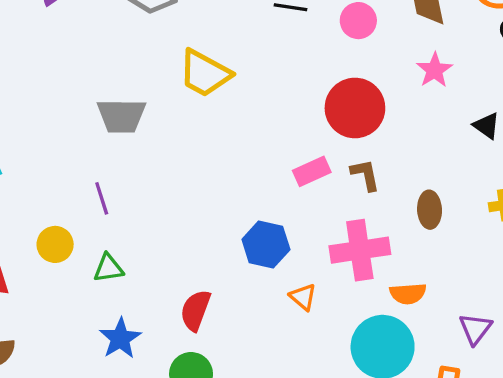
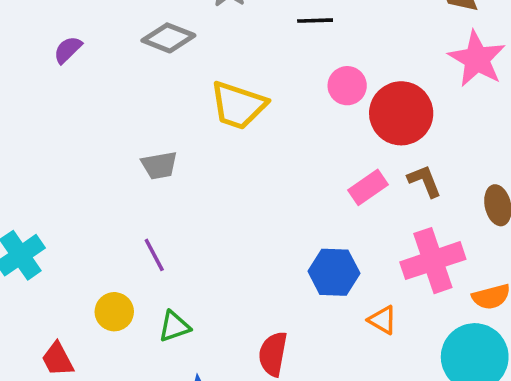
pink circle: (358, 21) -> (347, 86), moved
pink star: (435, 70) -> (477, 59), size x1.5
gray trapezoid: (121, 116) -> (159, 165), size x0.7

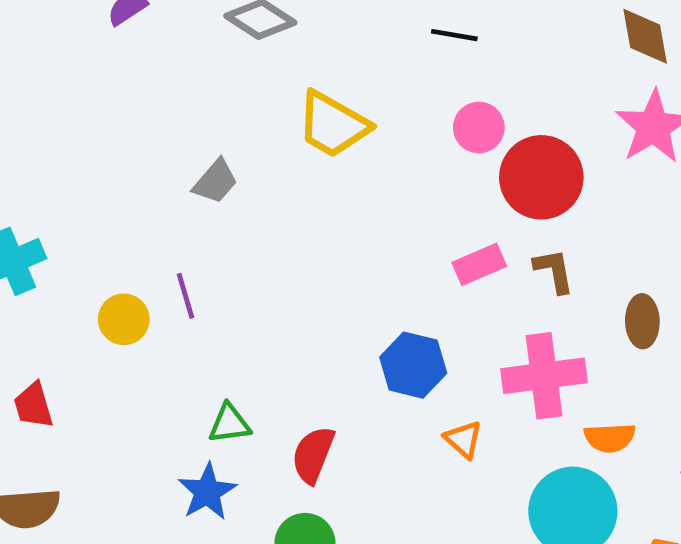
gray trapezoid: (159, 165) -> (215, 181), turned -51
yellow circle: (114, 312) -> (124, 319), moved
green triangle: (174, 326) -> (229, 424), moved

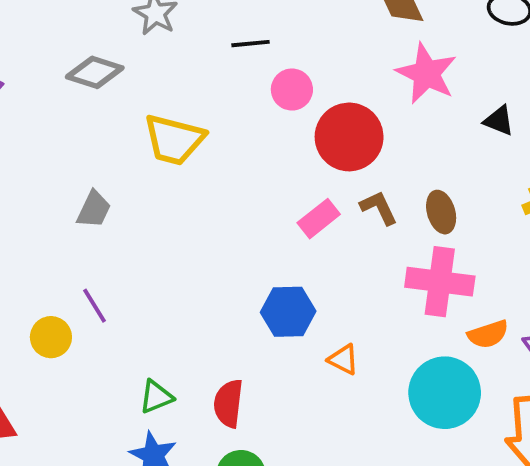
pink circle: (479, 128) -> (292, 90), moved
brown ellipse: (642, 321) -> (441, 212), moved
pink cross: (544, 376) -> (440, 282), moved, turned 30
orange semicircle: (610, 438) -> (488, 334), moved

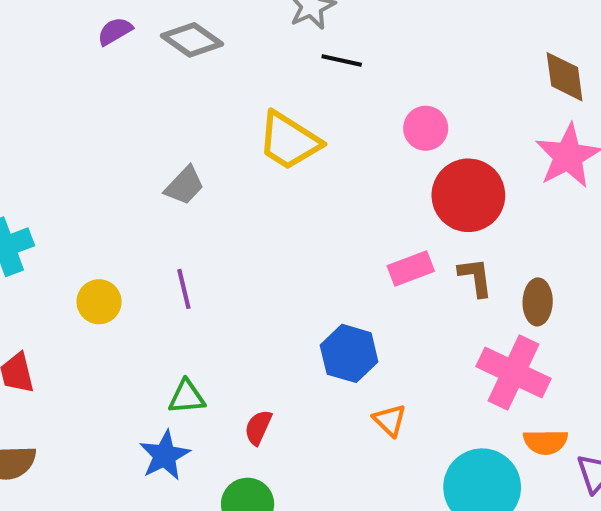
black line: (250, 44) -> (342, 61), moved
gray diamond: (95, 72) -> (192, 40), moved
purple line: (94, 306) -> (184, 289), moved
red semicircle: (228, 403) -> (258, 427), size x0.7

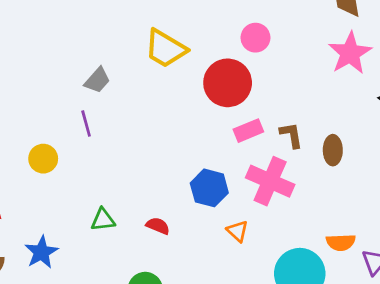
red circle: (468, 195) -> (228, 83), moved
purple line: (184, 289) -> (86, 124), moved
pink cross: (514, 372) -> (270, 181), moved
red semicircle: (258, 427) -> (158, 226), moved, turned 90
blue star: (165, 455) -> (41, 252), moved

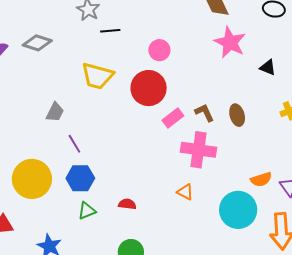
purple line: (86, 124) -> (74, 144), moved
yellow circle: (43, 159) -> (32, 179), size x1.8
blue hexagon: (209, 188) -> (80, 178), moved

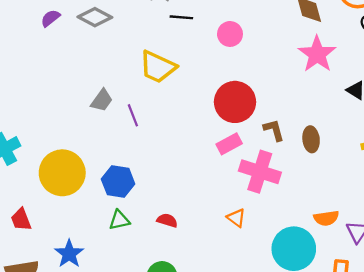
pink circle: (159, 50) -> (230, 34), moved
red circle: (149, 88) -> (235, 102), moved
pink rectangle: (173, 118) -> (229, 144), moved
purple line: (74, 144) -> (133, 115), moved

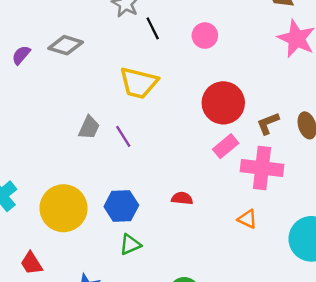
black line: (181, 17) -> (153, 28), turned 70
brown L-shape: (274, 130) -> (268, 123), turned -85
red semicircle: (167, 220) -> (182, 198), moved

